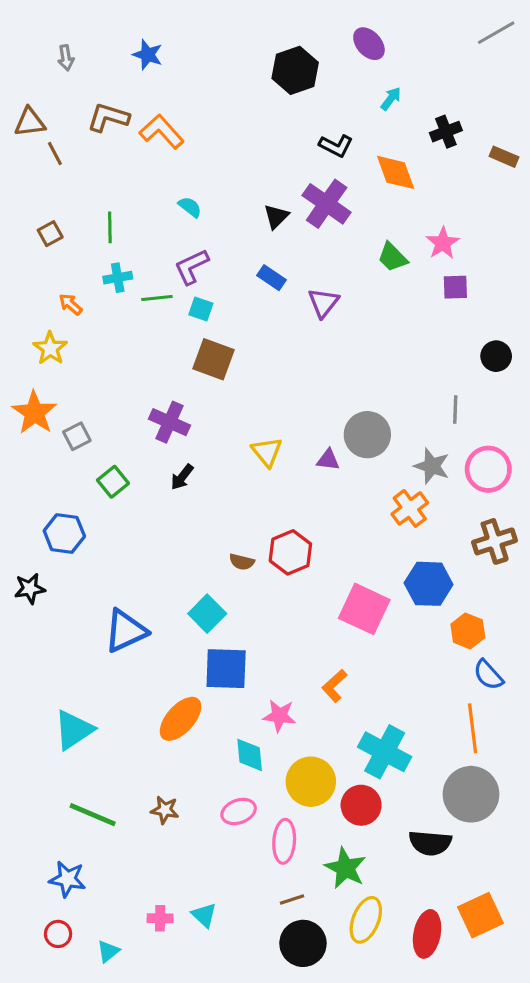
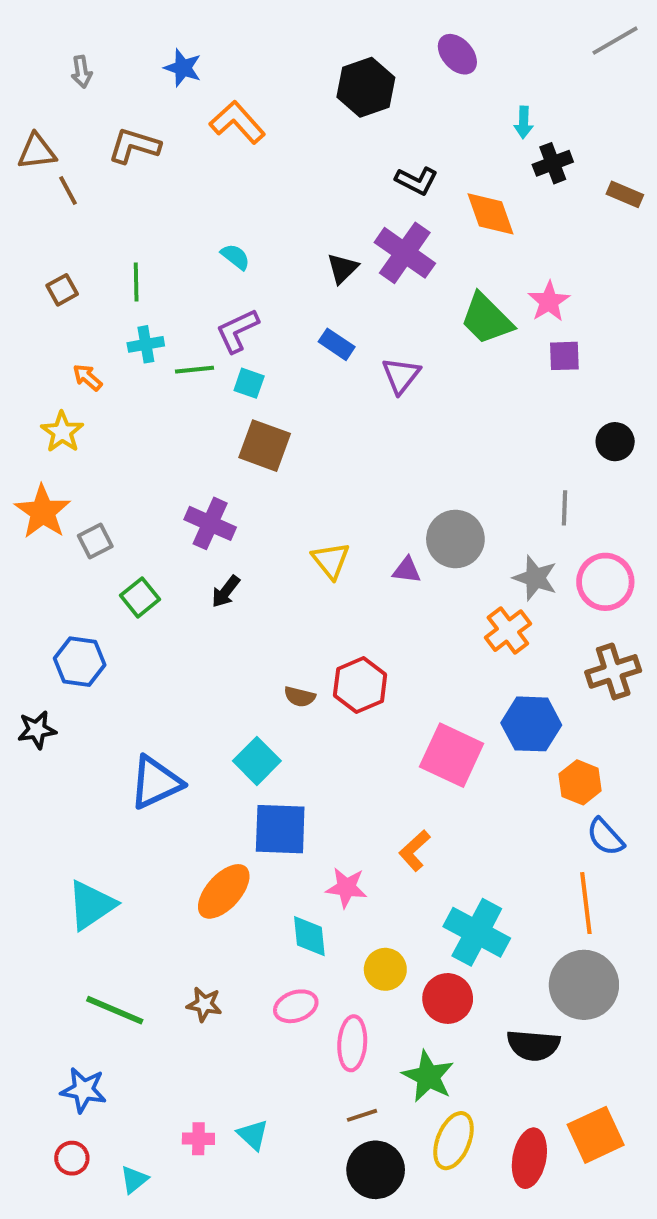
cyan arrow: (391, 99) -> (524, 122), moved, turned 145
orange L-shape: (162, 132) -> (237, 122), moved
green trapezoid: (392, 257) -> (487, 319), size x1.4
yellow circle: (311, 782) -> (385, 969), size x0.7

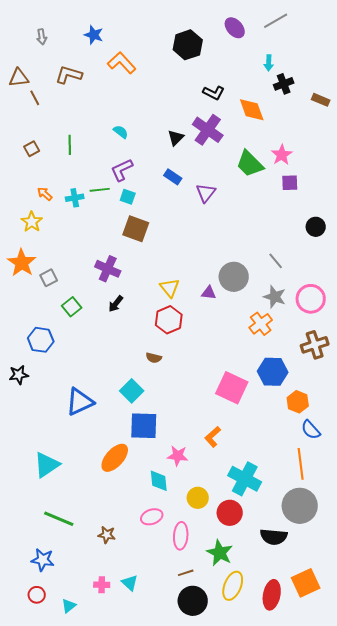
gray line: (615, 41) -> (276, 21), moved
cyan cross: (146, 344) -> (75, 198), moved
gray line: (564, 508) -> (276, 261), moved, turned -42
red hexagon: (360, 685) -> (169, 320), moved
brown star: (204, 1004) -> (107, 535), moved

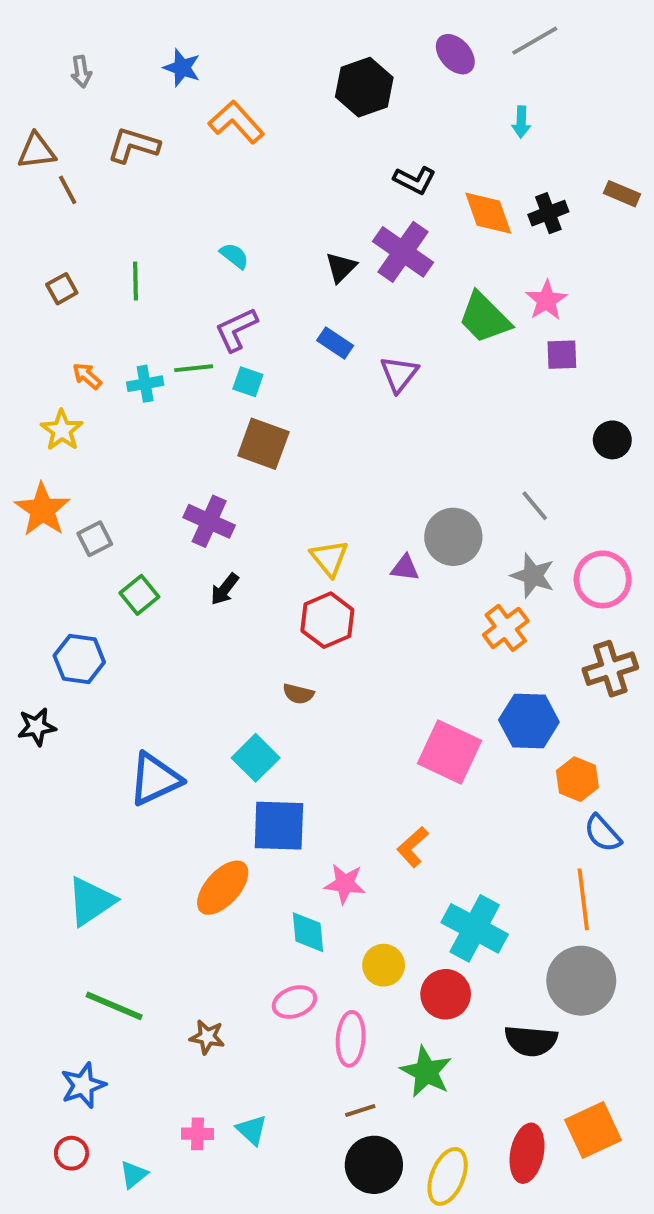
black cross: (284, 84) -> (548, 213), moved
blue star: (43, 560) -> (83, 1085), turned -30
yellow ellipse: (233, 586) -> (448, 1176), moved

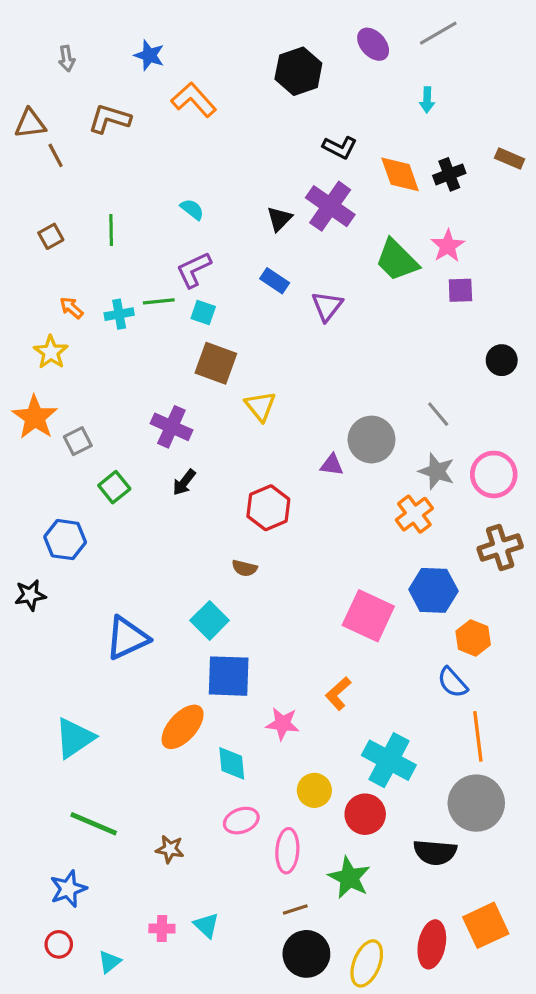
yellow triangle: (329, 558) -> (260, 406), moved
blue semicircle: (603, 833) -> (452, 682), moved
cyan diamond: (308, 932) -> (232, 763), moved

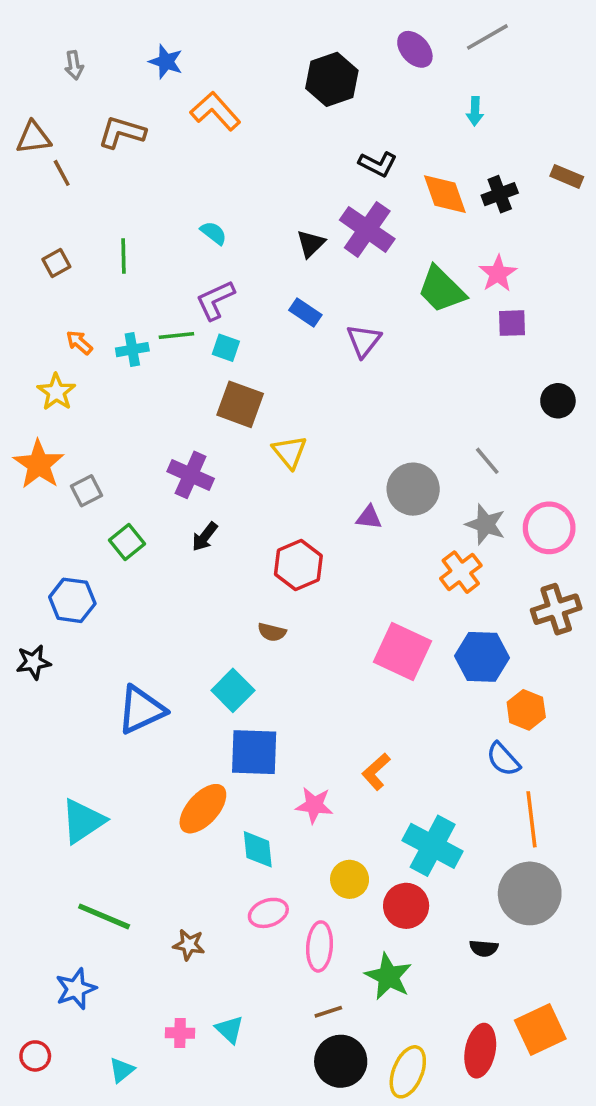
pink square: (368, 616) -> (403, 652), moved
black semicircle: (435, 852) -> (484, 948), size x0.6
red circle: (59, 944) -> (35, 1056), moved

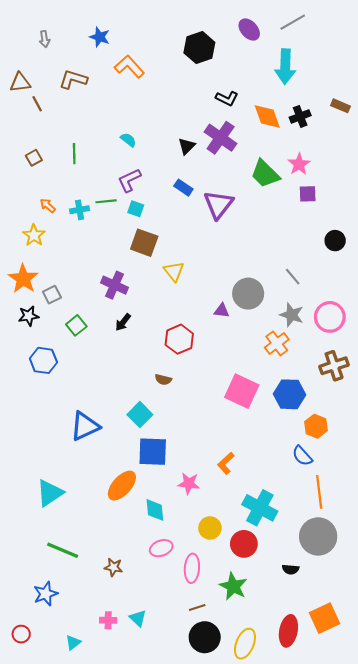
cyan arrow: (475, 111) -> (285, 67), size x2.0
purple triangle: (364, 341) -> (218, 205), size x1.4
black star: (33, 662) -> (29, 316), moved

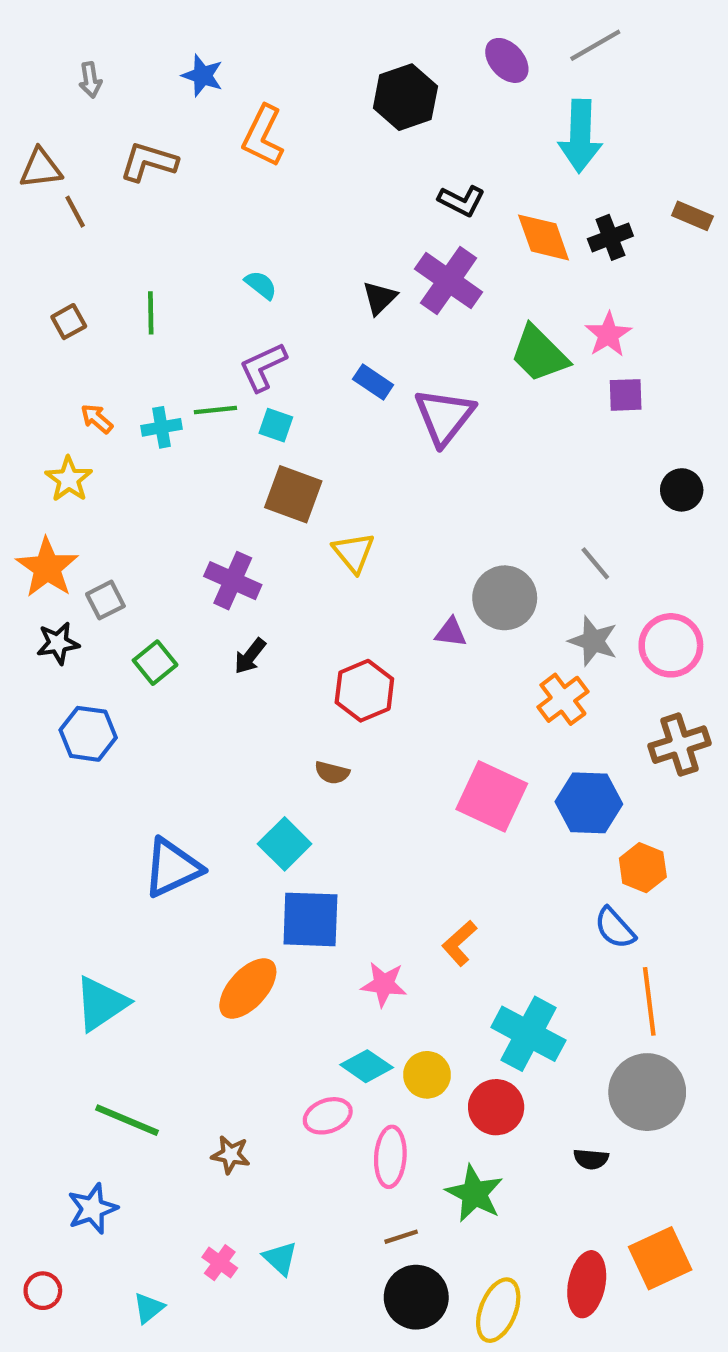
orange L-shape: (129, 67) -> (263, 136), turned -112
cyan diamond: (155, 510) -> (367, 1066), moved, turned -50
pink cross: (108, 620) -> (220, 1263), turned 35

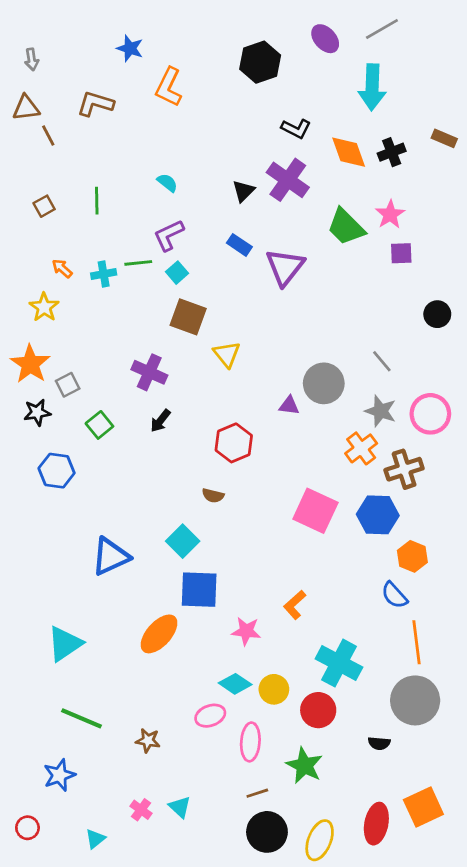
gray arrow: (90, 80) -> (32, 59), moved
cyan square: (276, 425) -> (177, 273), turned 30
brown cross: (680, 745) -> (404, 469), moved

